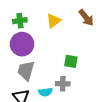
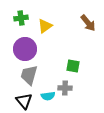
green cross: (20, 21) -> (21, 18), moved
yellow triangle: (54, 21) -> (45, 26), moved

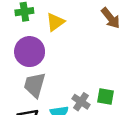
green square: (73, 66) -> (105, 97), moved
gray cross: (65, 88) -> (81, 102), turned 32

